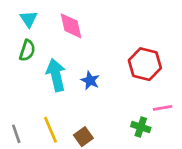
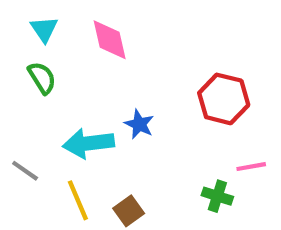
green semicircle: (27, 50) -> (42, 78), turned -50
cyan arrow: (56, 75) -> (88, 143), moved, turned -84
gray line: (16, 134) -> (25, 171), moved, turned -36

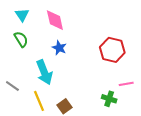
blue star: (139, 124) -> (59, 48), moved
cyan arrow: (88, 143) -> (44, 72), turned -105

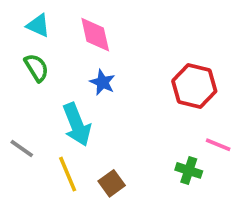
cyan triangle: (22, 15) -> (38, 25), turned -32
pink line: (126, 84) -> (218, 145), turned 32

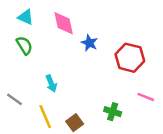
blue star: (103, 82) -> (89, 43), moved
cyan arrow: (77, 125) -> (51, 83), size x0.6
green cross: (189, 170) -> (113, 112), moved

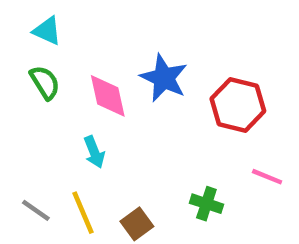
pink diamond: (64, 23) -> (108, 96), moved
blue star: (89, 43) -> (164, 78), size x1.5
gray line: (15, 99) -> (36, 210), moved

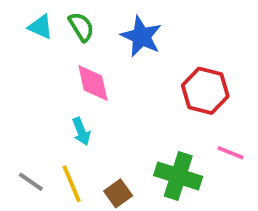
blue star: (164, 78) -> (141, 36), moved
green semicircle: (45, 82) -> (81, 27), moved
green cross: (206, 204) -> (178, 176), size x1.6

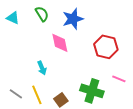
cyan triangle: (41, 27) -> (13, 18), moved
blue star: (141, 36) -> (73, 19), turned 30
pink diamond: (93, 83) -> (60, 43), moved

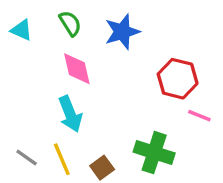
pink diamond: (60, 43) -> (77, 69), moved
cyan arrow: (42, 68) -> (70, 114), size x1.5
pink line: (119, 79) -> (199, 116), moved

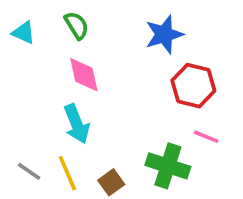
blue star: (122, 32) -> (164, 34), moved
pink line: (199, 116) -> (206, 137), moved

